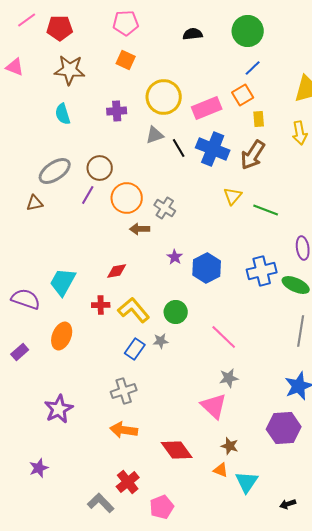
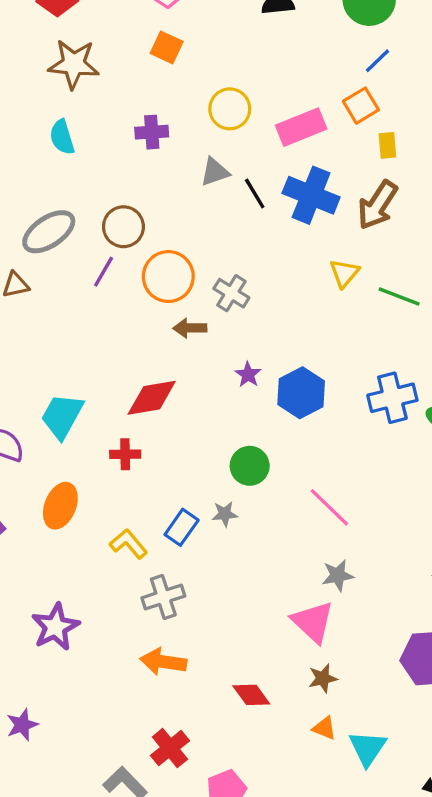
yellow circle: (164, 97) -> (230, 109), size x0.7
red diamond: (117, 271) -> (152, 398), size x1.5
yellow L-shape: (134, 310) -> (128, 544), moved, size x0.7
brown star: (230, 446) -> (323, 678), moved, turned -30
red diamond: (177, 450) -> (251, 695), size x0.7

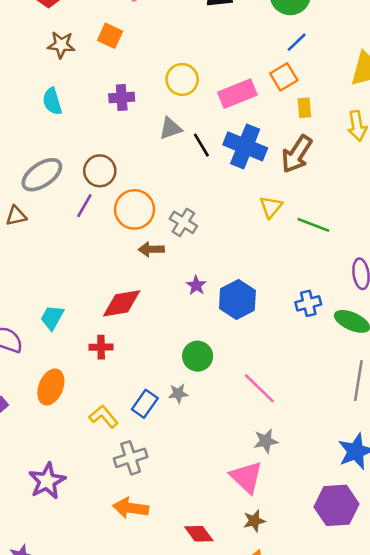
orange square: (167, 47) -> (110, 36), moved
brown star: (74, 64) -> (61, 45), size x0.7
blue cross: (392, 398) -> (308, 303), size x0.7
cyan trapezoid: (62, 416) -> (52, 318), size x0.7

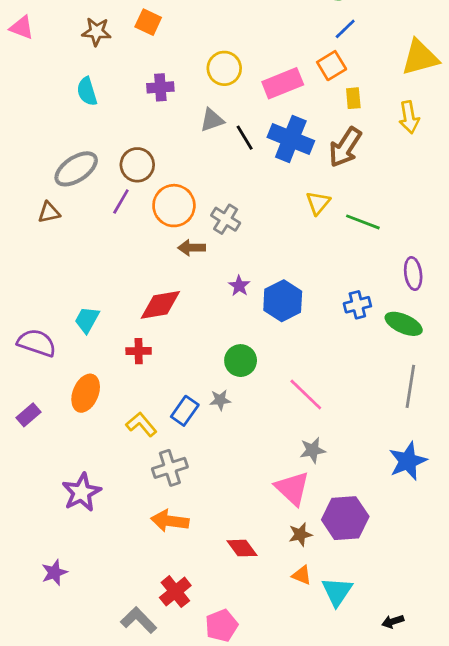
purple hexagon: (337, 505) -> (345, 518), moved

